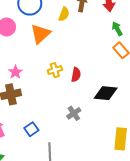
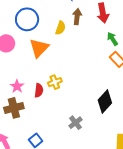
red semicircle: (76, 75) -> (39, 90), moved
black diamond: (106, 93) -> (105, 102), turned -50

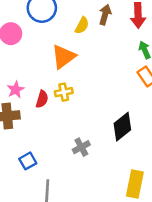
orange triangle: (39, 48) -> (63, 57), moved

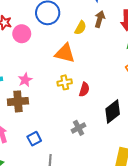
orange triangle: (63, 57) -> (65, 53), turned 50
red semicircle: (42, 99) -> (84, 90), moved

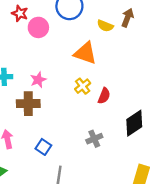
yellow semicircle: (80, 28) -> (105, 26), turned 80
yellow cross: (65, 82) -> (83, 86), turned -32
blue square: (34, 139) -> (43, 147), turned -32

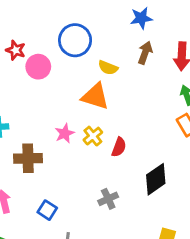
yellow semicircle: (105, 26) -> (108, 68), moved
pink star: (38, 80) -> (65, 133), moved

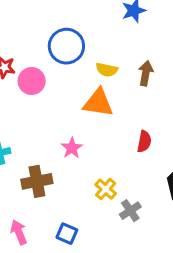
brown arrow: (145, 53) -> (146, 73), moved
yellow cross: (93, 136) -> (106, 189), moved
red semicircle: (119, 147) -> (144, 142), moved

